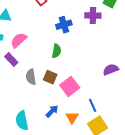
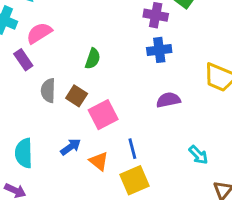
blue cross: (64, 25) -> (159, 50), moved
orange triangle: (72, 117) -> (99, 161), turned -32

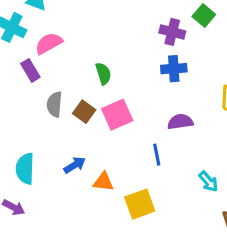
green semicircle: (93, 59) -> (103, 74), turned -40
pink square: (103, 115) -> (117, 115), moved
blue line: (132, 149) -> (157, 155), moved
orange triangle: (99, 161) -> (103, 182), turned -35

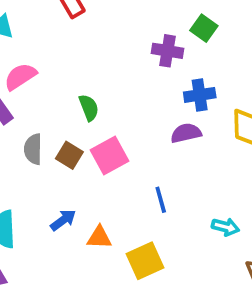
blue cross: (174, 69) -> (200, 95), moved
purple semicircle: (180, 122) -> (186, 133), moved
cyan arrow: (208, 181) -> (225, 227), turned -30

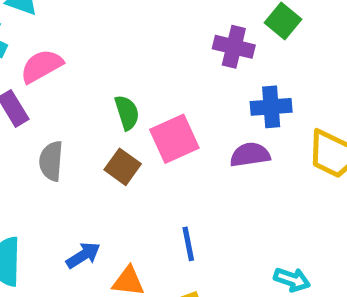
brown square: (69, 155) -> (123, 167), moved
pink square: (109, 155) -> (174, 139), moved
blue line: (161, 200) -> (188, 244), moved

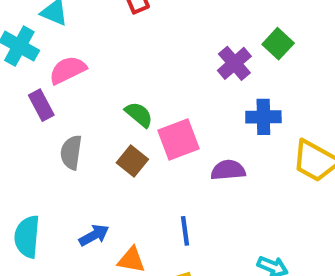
purple cross: (234, 47) -> (234, 63), turned 32
green semicircle: (127, 113) -> (139, 115), turned -36
purple semicircle: (250, 155) -> (228, 170), moved

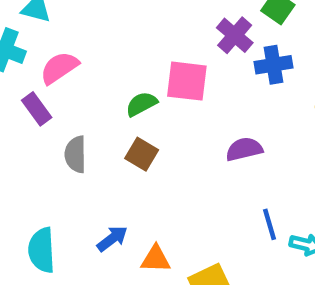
green semicircle: (139, 115) -> (141, 104), turned -60
blue cross: (263, 117) -> (274, 65), moved
pink square: (178, 139) -> (187, 81), moved, turned 36
blue line: (185, 231) -> (269, 224), moved

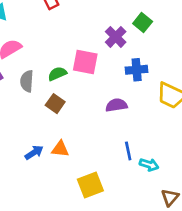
blue cross: (274, 65) -> (137, 70), moved
gray semicircle: (76, 154) -> (27, 81), moved
orange triangle: (156, 259) -> (60, 149), moved

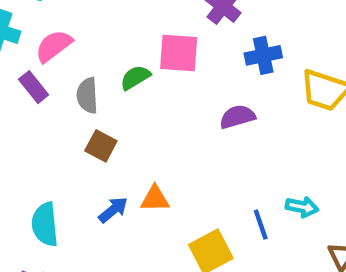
brown square: (55, 104) -> (101, 146), moved
blue line: (128, 151) -> (261, 225), moved

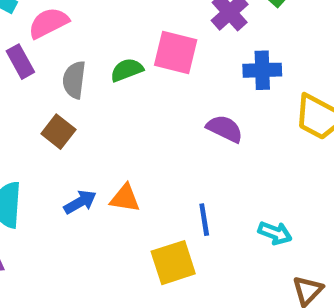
purple semicircle: (237, 117) -> (225, 129), turned 32
brown square: (101, 146) -> (58, 132), moved
blue line: (261, 225) -> (204, 220), moved

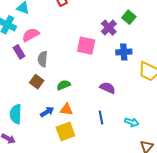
green semicircle: (127, 70) -> (63, 85), moved
purple semicircle: (225, 129) -> (108, 88), moved
yellow square: (173, 263) -> (65, 131), moved

